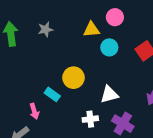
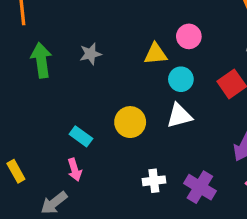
cyan rectangle: (52, 94) -> (81, 136), moved
white triangle: (109, 94) -> (179, 116), moved

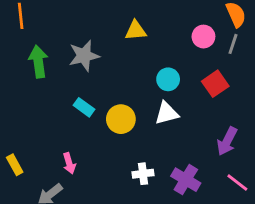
pink circle: (189, 36) -> (203, 37), moved
gray star: (90, 54) -> (84, 56), size x1.5
yellow triangle: (156, 54) -> (136, 31), moved
cyan rectangle: (81, 136) -> (84, 107), moved

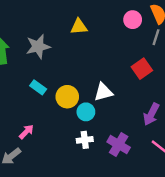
pink circle: (203, 37) -> (133, 20), moved
cyan circle: (168, 79) -> (86, 112), moved
pink arrow: (69, 163) -> (26, 132), turned -119

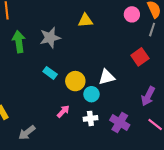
pink arrow: (26, 132) -> (63, 111), moved

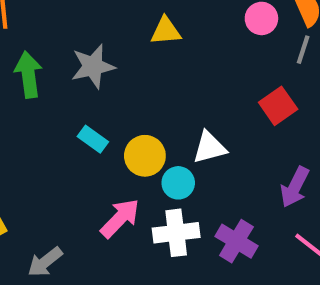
pink arrow: (63, 111) -> (120, 218), size x1.5
white cross: (90, 118) -> (176, 233), size x1.5

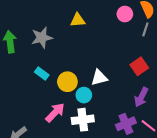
red square: (278, 106) -> (139, 66), moved
purple cross: (236, 241) -> (126, 124), moved, turned 36

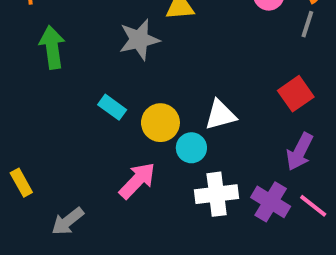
gray star: (42, 38) -> (139, 40), moved
white cross: (83, 120) -> (217, 194), moved
purple cross: (126, 124) -> (271, 202), turned -36

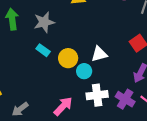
gray star: (139, 40) -> (44, 22), moved
pink arrow: (137, 181) -> (63, 106), moved

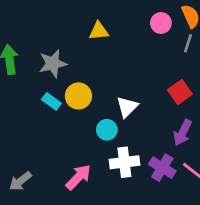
white triangle: (99, 54) -> (127, 107), turned -30
yellow circle: (68, 58) -> (78, 96), moved

